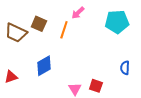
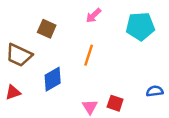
orange line: (64, 30) -> (89, 55), moved
brown trapezoid: (16, 33) -> (19, 55), moved
blue semicircle: (125, 68) -> (155, 91), moved, turned 80

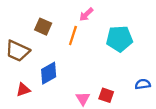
cyan pentagon: (140, 26) -> (119, 39), moved
orange line: (89, 55) -> (73, 35), moved
red triangle: (13, 92) -> (23, 90), moved

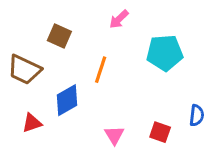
orange line: (73, 35) -> (101, 70), moved
blue semicircle: (143, 84) -> (197, 115), turned 104
red square: (106, 95) -> (160, 132), moved

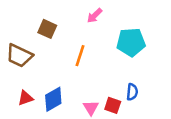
blue diamond: (67, 100) -> (53, 99), moved
blue semicircle: (197, 115) -> (132, 92), moved
red square: (160, 132) -> (113, 105), moved

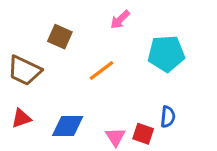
orange line: (80, 56) -> (101, 71), turned 35
red triangle: (25, 98) -> (21, 118), moved
blue diamond: (53, 99) -> (68, 126), turned 30

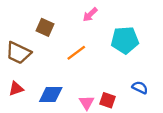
blue semicircle: (168, 117) -> (140, 88), moved, turned -70

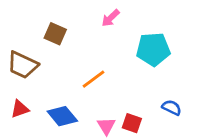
orange line: (76, 53) -> (94, 79), moved
blue diamond: (51, 94) -> (62, 116), turned 50

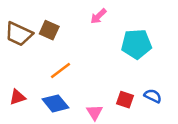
brown trapezoid: (23, 65) -> (19, 34), moved
orange line: (94, 79) -> (61, 71), moved
red square: (132, 123) -> (125, 100), moved

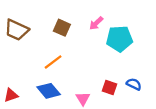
pink arrow: (98, 16) -> (96, 23), moved
brown square: (49, 30) -> (62, 28), moved
red triangle: (18, 97) -> (11, 95), moved

